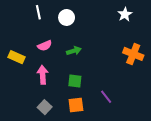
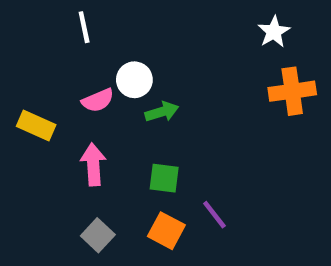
white circle: (67, 17) -> (134, 80), moved
orange cross: (133, 54) -> (292, 91), moved, turned -30
purple line: (106, 97) -> (214, 215), moved
orange square: (76, 105) -> (166, 231), turned 35

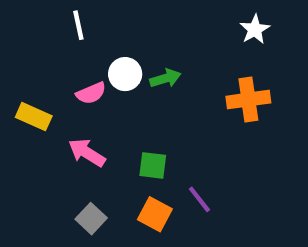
orange cross: (292, 91) -> (248, 100), moved
green arrow: (162, 112) -> (165, 78), moved
pink arrow: (93, 164) -> (87, 153), turned -54

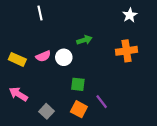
white circle: (125, 74) -> (64, 57), moved
pink semicircle: (91, 93) -> (43, 56), moved
pink arrow: (87, 153) -> (18, 94), moved

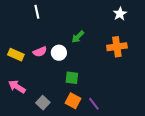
green arrow: (84, 40) -> (78, 37), turned 152
purple line: (102, 102) -> (94, 104), moved

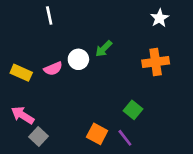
white circle: (59, 53) -> (78, 59), moved
green square: (72, 78) -> (133, 110), moved, turned 32
gray square: (43, 103) -> (39, 136), moved

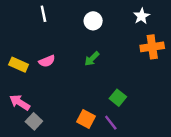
green arrow: (104, 49) -> (92, 59), moved
white circle: (78, 59) -> (93, 21), moved
orange cross: (156, 62) -> (152, 47), moved

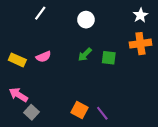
white line: (43, 14) -> (40, 13), turned 48
white star: (142, 16) -> (140, 15), moved
green square: (118, 98) -> (109, 58), moved, turned -32

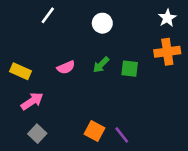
pink semicircle: (43, 57) -> (66, 67), moved
pink arrow: (18, 95) -> (32, 101), moved, turned 114

